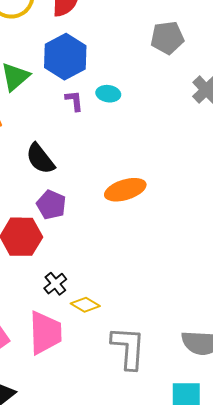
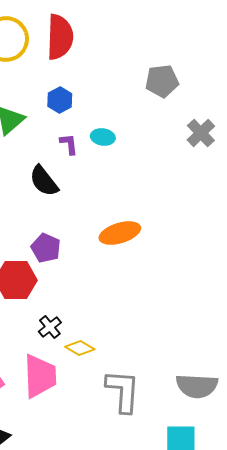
blue hexagon: (65, 57) -> (60, 100), size x0.6
black semicircle: (40, 159) -> (44, 181), moved

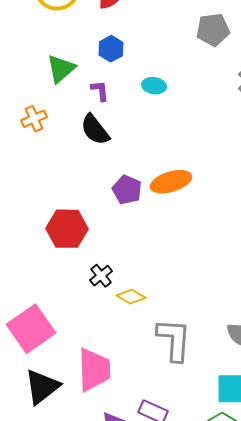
purple L-shape: (69, 144) -> (100, 91), moved
purple pentagon: (46, 248) -> (127, 190), moved
pink trapezoid: (40, 376) -> (94, 370), moved

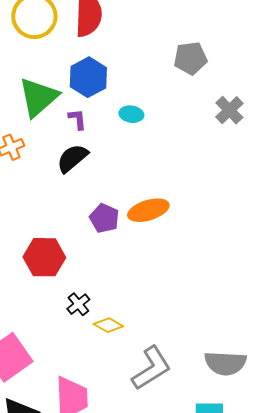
blue hexagon: (111, 49) -> (88, 77), size x1.5
green triangle: (61, 69) -> (38, 97), size x1.4
black semicircle: (95, 130) -> (72, 158), turned 88
gray L-shape: (174, 340) -> (151, 368), turned 54

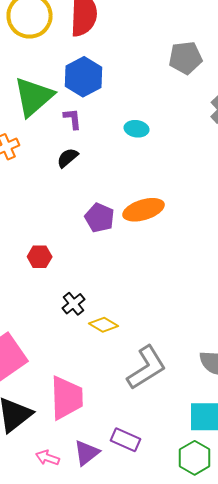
cyan ellipse: (131, 114) -> (137, 129), moved
black semicircle: (72, 158) -> (68, 158), size x0.7
red hexagon: (44, 257) -> (40, 257), size x0.6

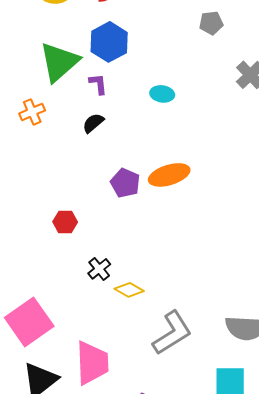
gray pentagon: (186, 58) -> (211, 23), size x0.7

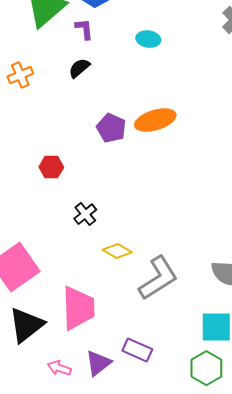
orange cross: (32, 112) -> (20, 75), moved
yellow diamond: (129, 290) -> (117, 251), moved

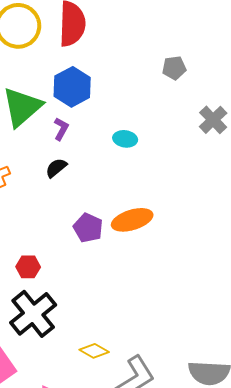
purple L-shape: (84, 29) -> (61, 129), turned 35
black cross: (85, 214) -> (33, 314), moved, size x2.0

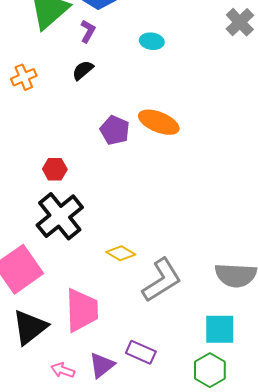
orange ellipse: (132, 220) -> (159, 122), turned 39

